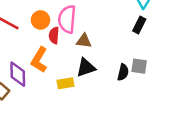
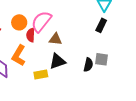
pink semicircle: (67, 19) -> (41, 21), turned 35

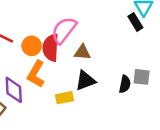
orange circle: (19, 22) -> (32, 46), moved
black rectangle: (101, 25) -> (135, 22), moved, turned -56
red semicircle: (31, 35) -> (51, 48), size x1.5

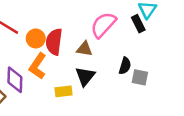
pink semicircle: (64, 30) -> (103, 25), moved
black triangle: (85, 80) -> (85, 76), turned -35
black semicircle: (125, 84) -> (125, 66), moved

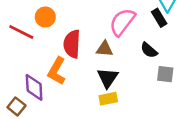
orange circle: (36, 38) -> (45, 17), moved
black semicircle: (125, 66) -> (149, 50), moved, turned 119
yellow rectangle: (64, 91) -> (108, 99), moved

